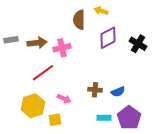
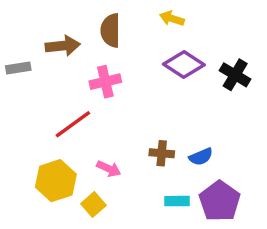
brown semicircle: (79, 20) -> (110, 30), moved
purple diamond: (108, 38) -> (184, 65), turned 60
brown arrow: (37, 43) -> (63, 46), moved
yellow square: (55, 120) -> (93, 205), turned -32

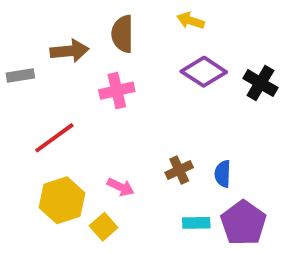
red line: (73, 124) -> (54, 138), moved
brown cross: (162, 153) -> (179, 170), turned -30
blue semicircle: (201, 157) -> (223, 174), turned 115

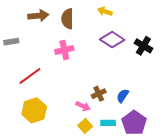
brown arrow: (70, 51) -> (38, 16), moved
blue semicircle: (223, 174) -> (123, 96), turned 32
pink arrow: (121, 187) -> (83, 106), moved
yellow square: (104, 227) -> (85, 126), moved

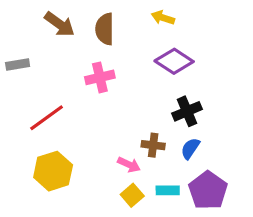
brown arrow: (38, 16) -> (60, 24), turned 42
black cross: (143, 46) -> (187, 111), moved, turned 36
brown cross: (99, 94) -> (153, 145), turned 32

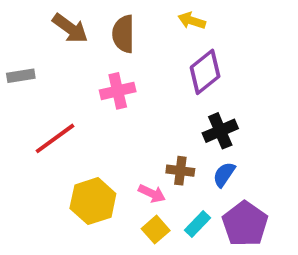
purple diamond: (174, 61) -> (205, 72), turned -72
yellow hexagon: (53, 171) -> (93, 201), moved
cyan rectangle: (168, 190) -> (197, 224), turned -45

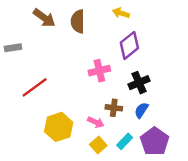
pink cross: (118, 91) -> (99, 71), moved

